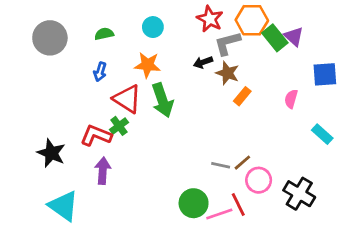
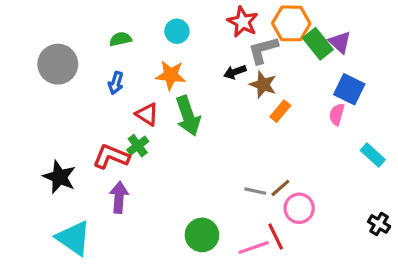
gray circle: (50, 38) -> (58, 64), moved
blue square: (325, 74) -> (349, 89), moved, turned 30
red triangle: (127, 99) -> (147, 114), size x0.7
black cross: (299, 194) -> (379, 224), moved, size x0.6
green circle: (194, 203) -> (202, 235), moved

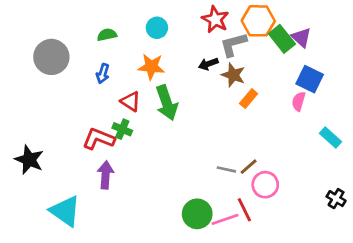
green cross: (138, 146) -> (122, 129), turned -30
black star: (59, 177) -> (29, 160), moved
green circle: (202, 235) -> (197, 214), moved

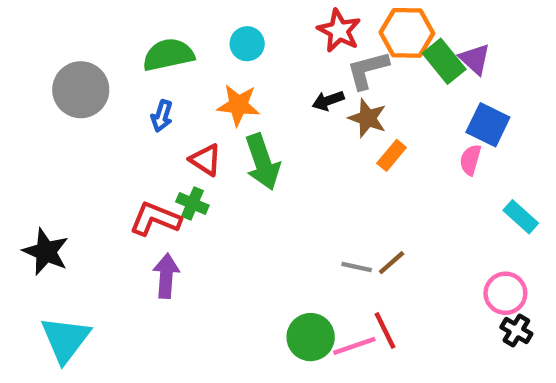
green semicircle: (107, 35) -> (168, 55), size x1.6
pink circle: (265, 185) -> (505, 293), moved
black cross: (336, 199) -> (516, 331), moved
cyan triangle: (65, 211) -> (65, 339), moved, turned 32

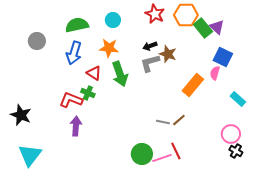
gray L-shape: (368, 70) -> (150, 63), moved
gray circle: (81, 90) -> (37, 41), size x0.7
blue arrow: (162, 116) -> (74, 53), size x1.6
orange rectangle: (392, 155) -> (193, 85), moved, size x1.6

